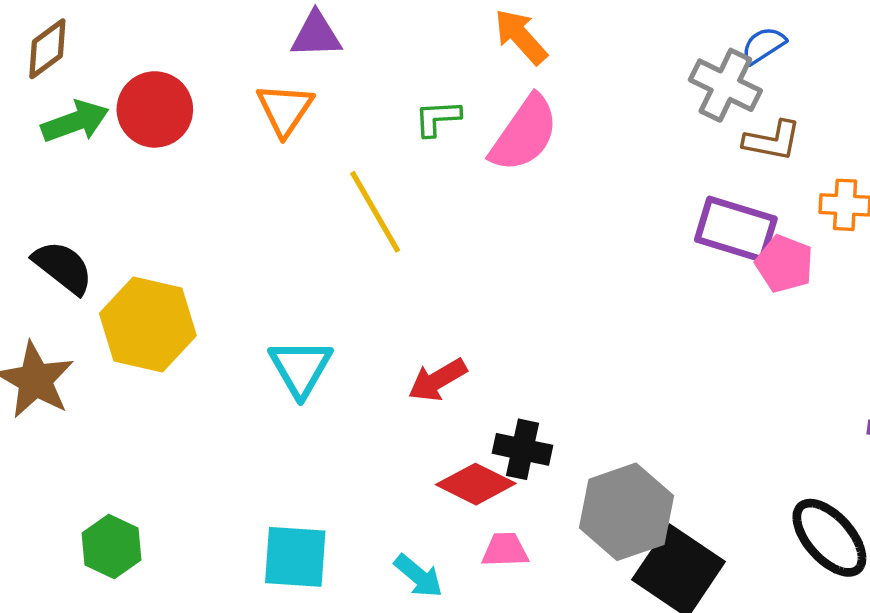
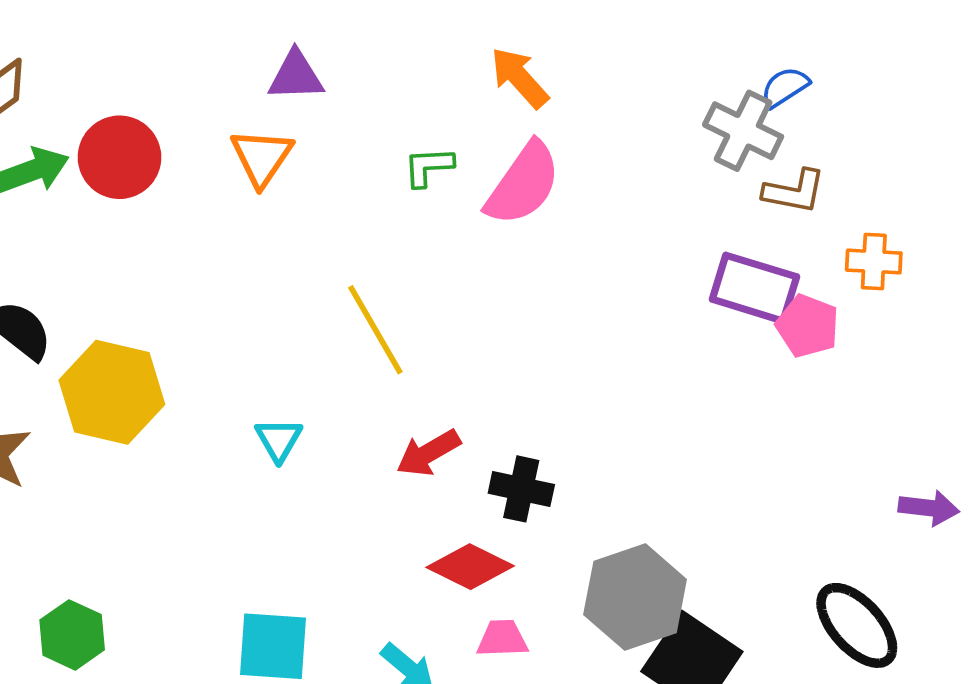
yellow line: (375, 212) -> (375, 330), moved
cyan triangle: (301, 368) -> (279, 440), size x0.7
black cross: (522, 449) -> (521, 489), moved

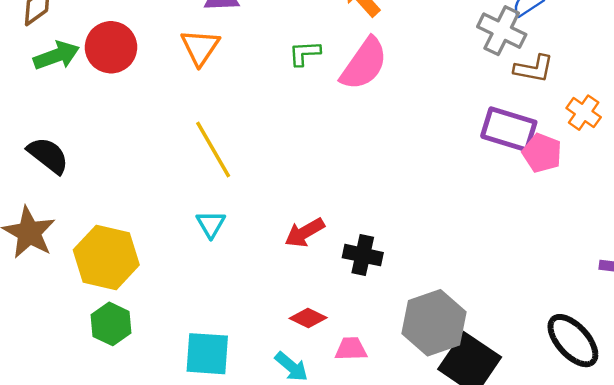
orange cross: (874, 262) -> (584, 113), turned 32
yellow line: (375, 330) -> (213, 149), moved
yellow hexagon: (112, 392) -> (106, 257), moved
red diamond: (470, 567) -> (308, 318), moved, size x0.7
green hexagon: (72, 635) -> (111, 324), moved

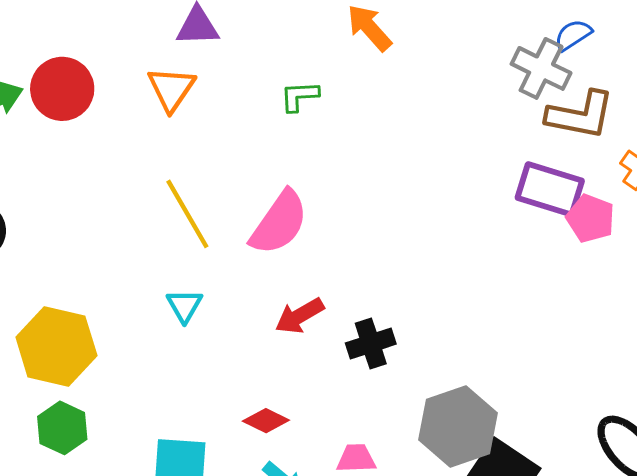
pink semicircle: (364, 64) -> (279, 223), moved
brown L-shape: (534, 69) -> (580, 115), size x1.4
black cross: (363, 255) -> (371, 344), turned -30
red diamond: (308, 318) -> (266, 421), moved

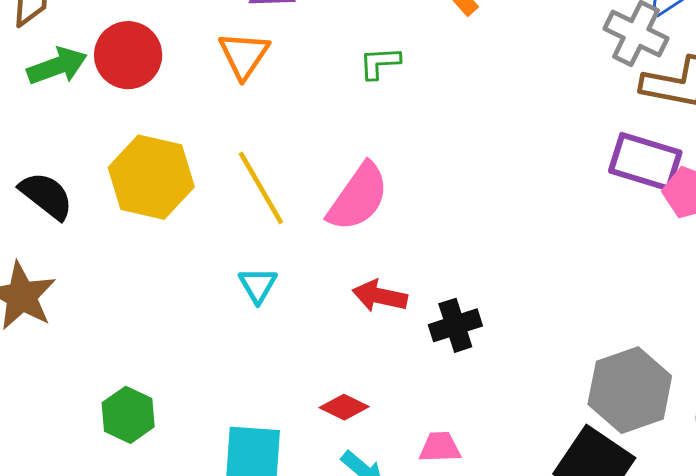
red arrow: (299, 316) -> (380, 296), turned 42
yellow hexagon: (56, 346) -> (151, 177), moved
gray hexagon: (458, 426) -> (630, 390), moved

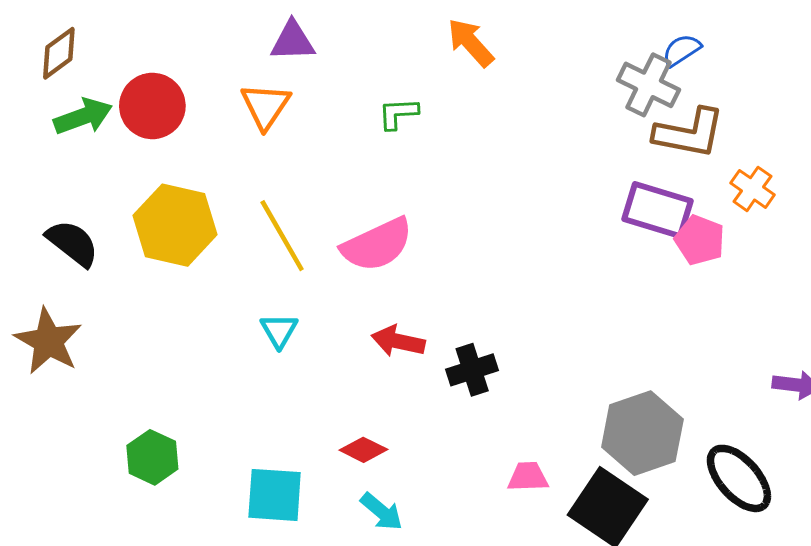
pink semicircle: (358, 197) -> (377, 245), turned 30
pink trapezoid: (440, 447) -> (528, 477), moved

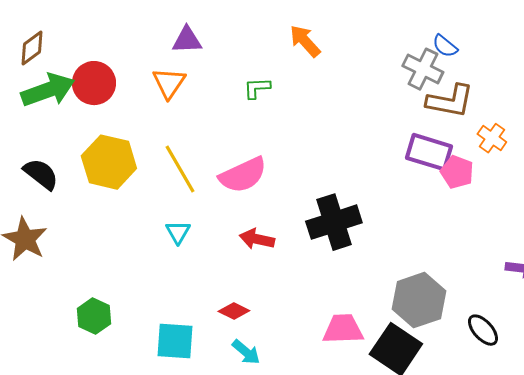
blue semicircle: (682, 50) -> (445, 46), turned -108
green arrow: (83, 117) -> (48, 90), size x1.4
black cross: (472, 370) -> (334, 222), moved, size x1.6
pink trapezoid: (528, 477) -> (343, 329), size x1.5
black ellipse: (739, 478) -> (483, 330), size x0.7

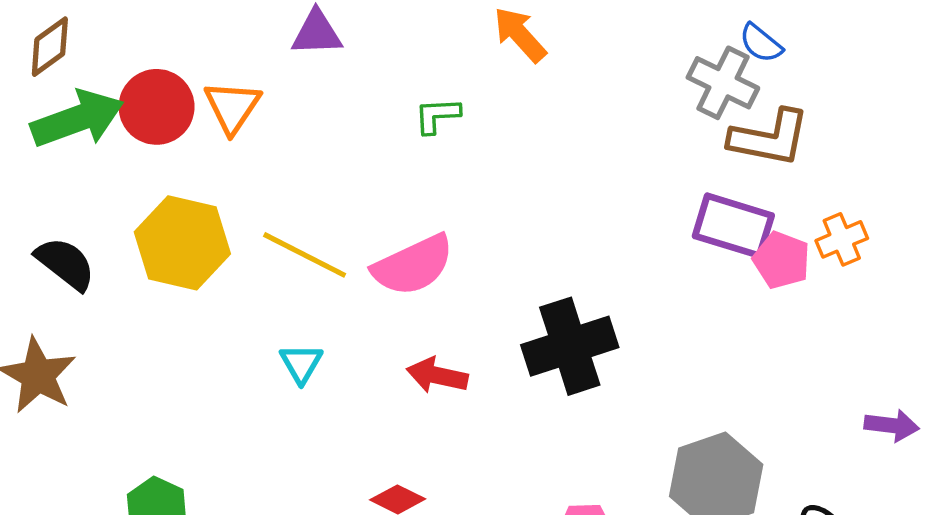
orange triangle: (169, 83) -> (232, 107), moved
orange cross: (492, 138) -> (842, 239), moved, turned 32
yellow line: (180, 169) -> (305, 255), turned -33

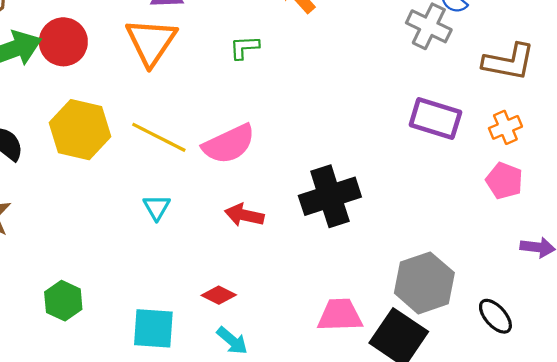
orange triangle: (232, 107) -> (151, 42), moved, size x1.4
brown L-shape: (769, 138) -> (509, 62), moved
pink pentagon: (782, 260) -> (504, 181), moved

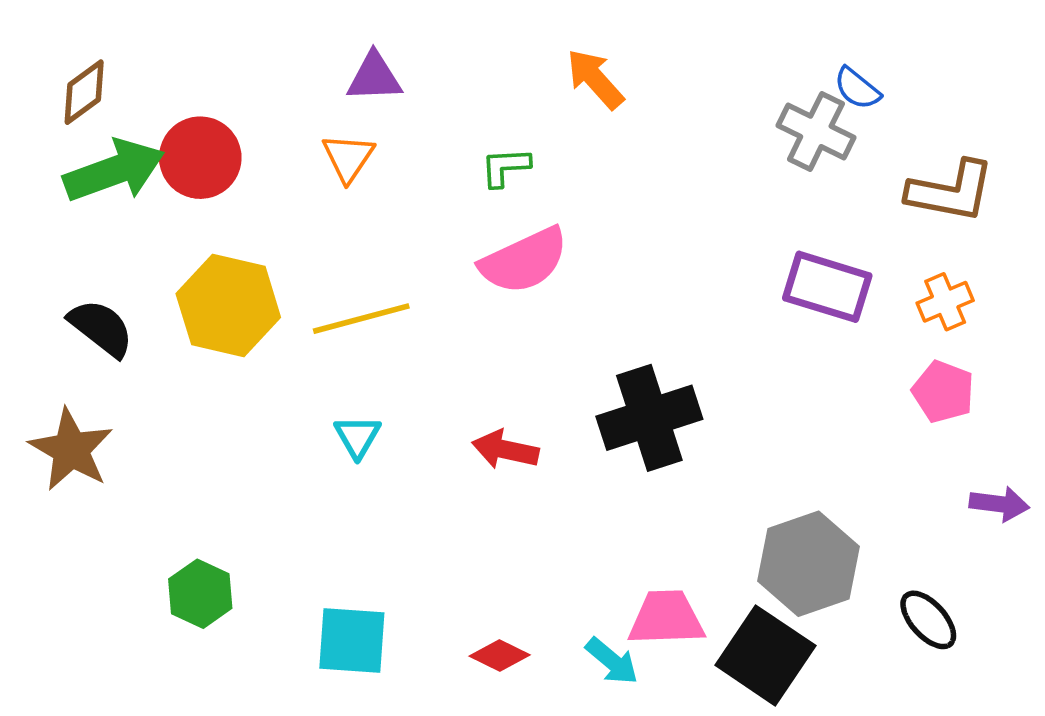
orange triangle: (151, 42) -> (348, 158), size x0.6
yellow line: (159, 137) -> (361, 319), turned -42
pink semicircle: (229, 144) -> (524, 261), moved
red diamond: (219, 295) -> (500, 655), moved
cyan arrow: (232, 341) -> (612, 661), moved

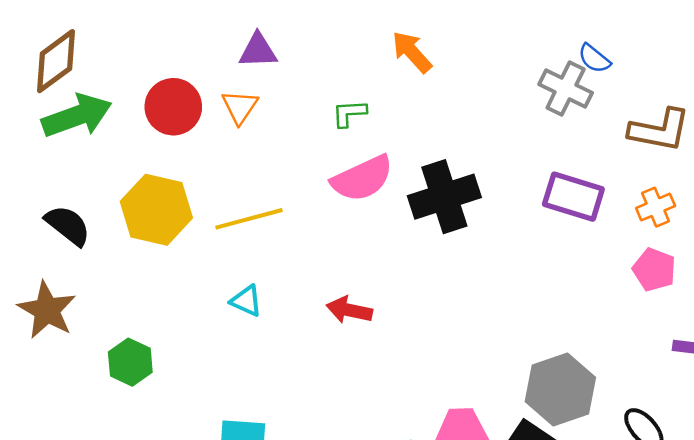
brown diamond: (84, 92) -> (56, 61), size x1.4
red circle: (200, 158) -> (173, 107), moved
black cross: (649, 418) -> (444, 197), moved
cyan triangle: (357, 437) -> (246, 301), turned -36
green hexagon: (200, 594) -> (130, 362), moved

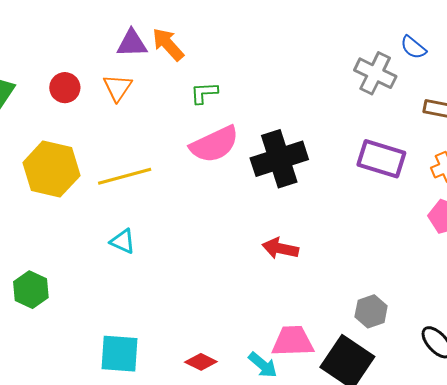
orange arrow: (412, 52) -> (168, 44), moved
blue semicircle: (594, 58) -> (413, 47), moved
red circle: (173, 107) -> (65, 88), size x0.7
red arrow: (349, 310) -> (280, 248), moved
gray hexagon: (560, 390) -> (371, 311), size x0.6

